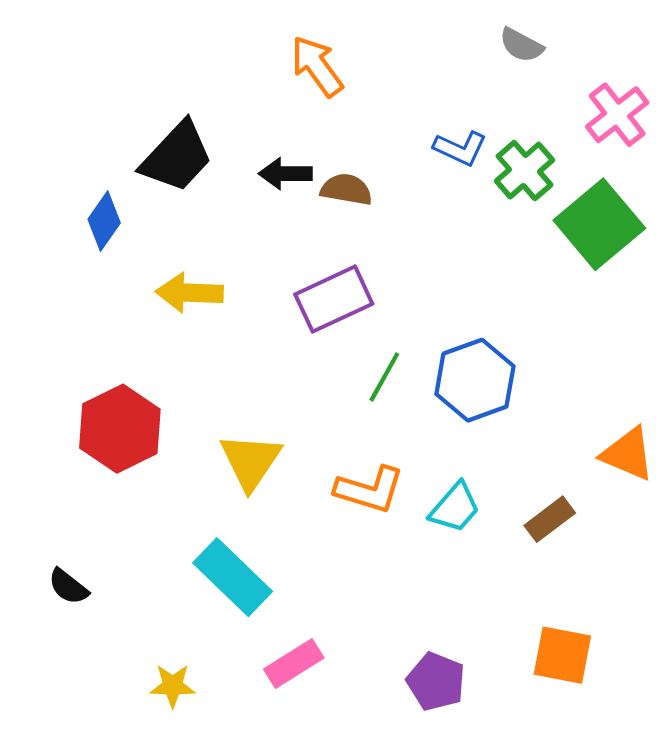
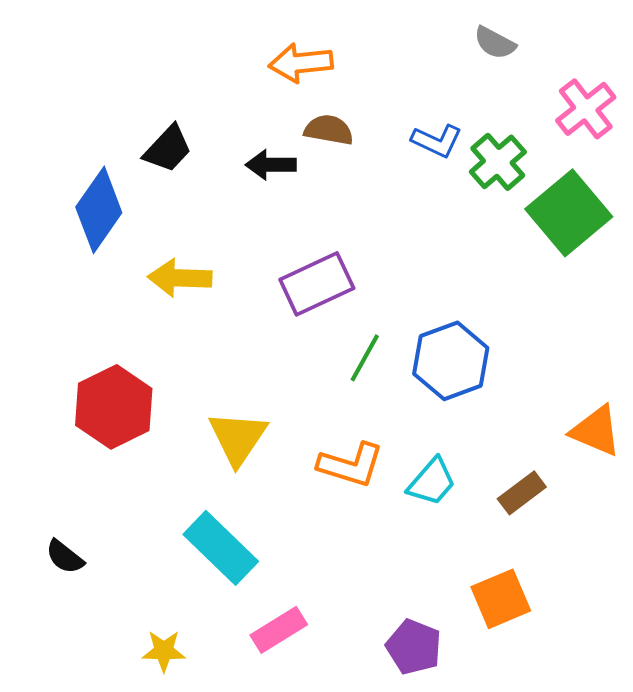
orange arrow: (317, 66) -> (301, 63), turned -60
black trapezoid: (177, 157) -> (168, 149), size x0.7
brown semicircle: (346, 189) -> (329, 130), moved
blue diamond: (104, 221) -> (99, 210), size x1.5
orange square: (562, 655) -> (501, 599), moved, turned -34

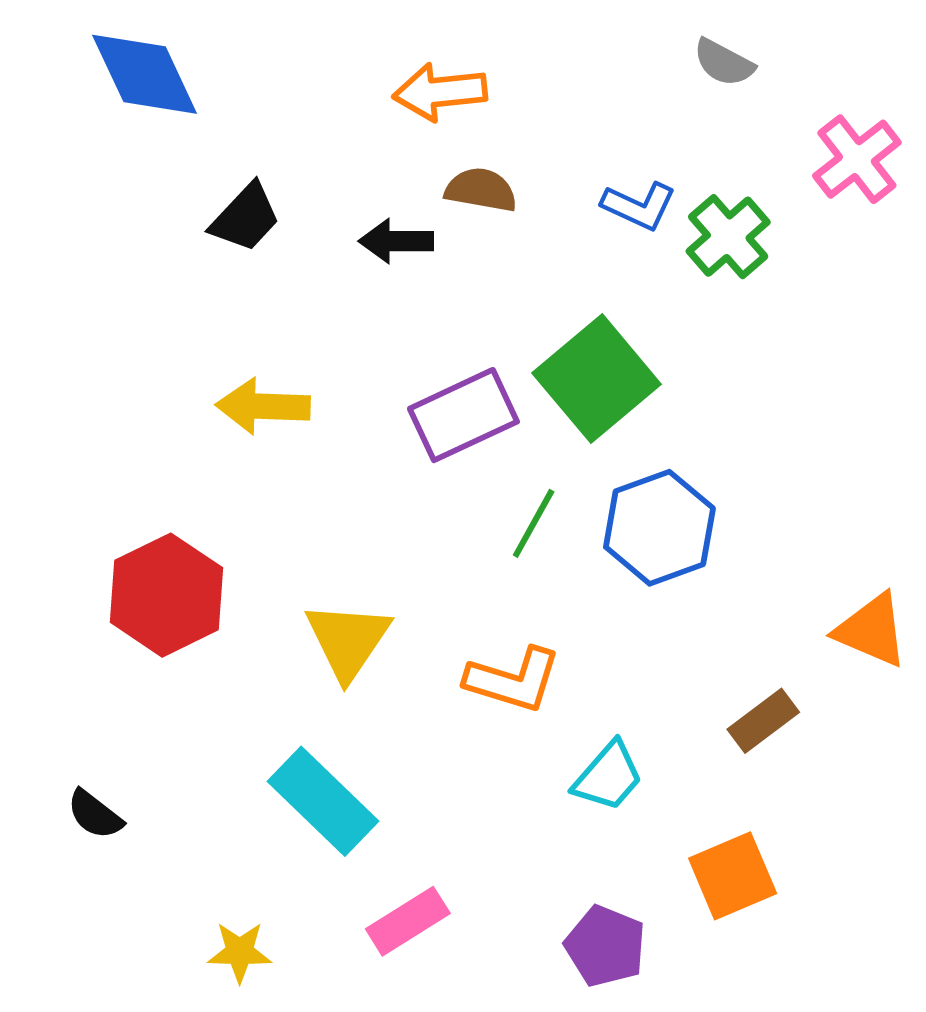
blue diamond: (99, 210) -> (145, 74), moved, turned -60
green square: (569, 213) -> (597, 379), moved
cyan trapezoid: (432, 482) -> (608, 776), moved

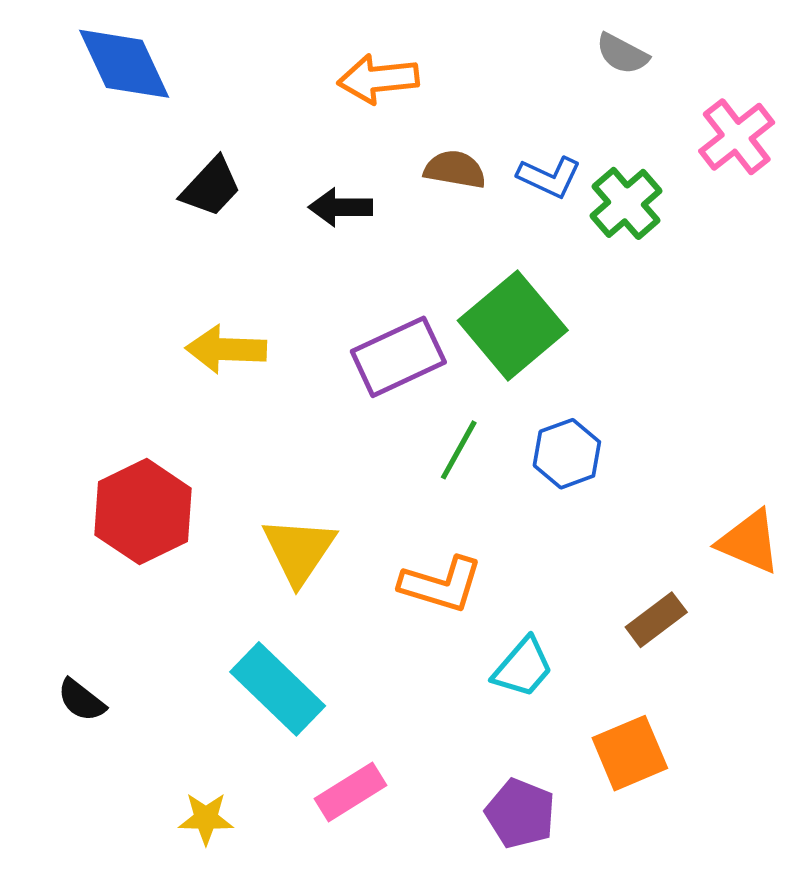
brown semicircle: (481, 190) -> (455, 169), moved
blue hexagon: (659, 528) -> (567, 454), size x0.7

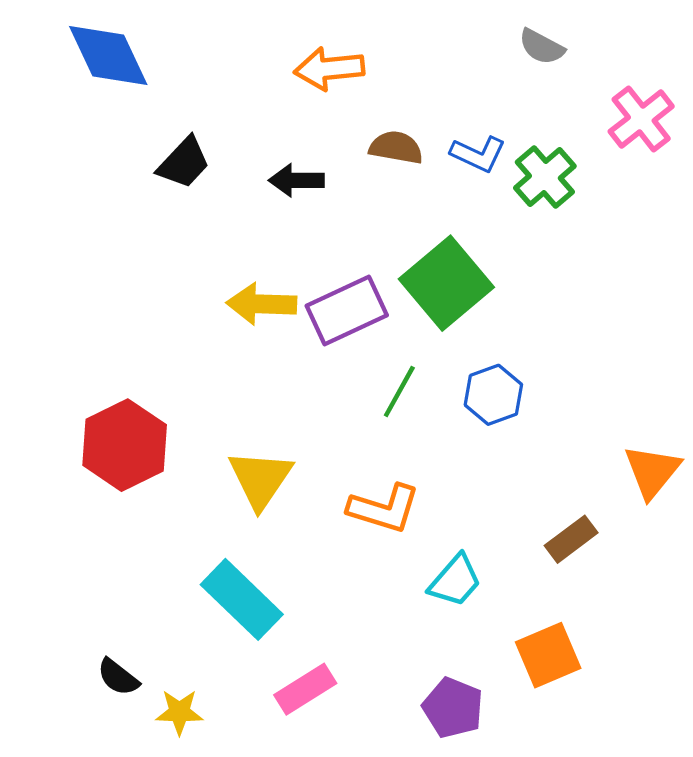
yellow arrow: (226, 349) -> (261, 304), moved
orange triangle: (749, 542) -> (652, 471), turned 46
black semicircle: (81, 700) -> (118, 677), moved

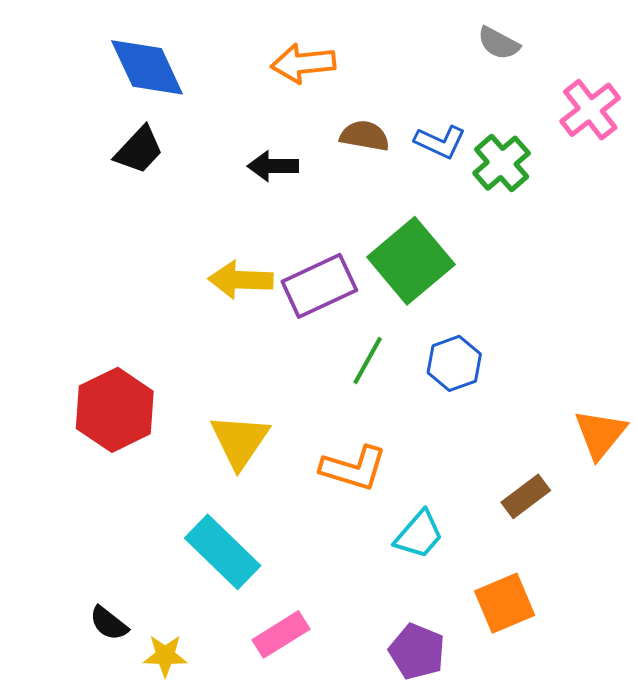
blue diamond: (108, 56) -> (147, 67), moved
black trapezoid: (184, 163) -> (139, 150), moved

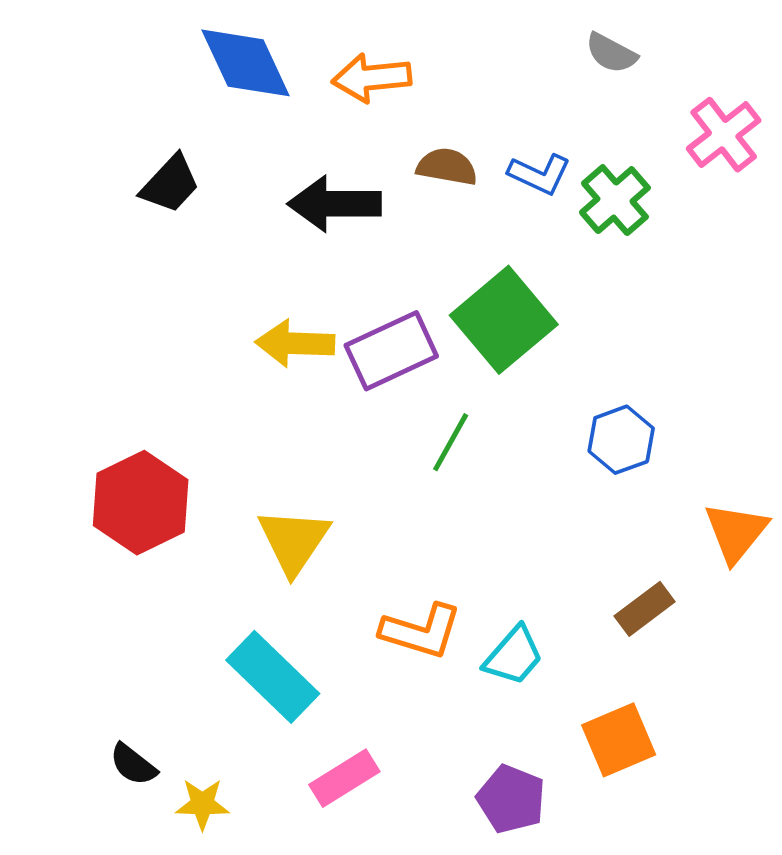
blue diamond: (147, 67) -> (246, 63), moved
black arrow: (273, 166) -> (335, 204), size x1.5
blue hexagon: (454, 363) -> (621, 440), moved
orange L-shape: (354, 468) -> (421, 631), moved

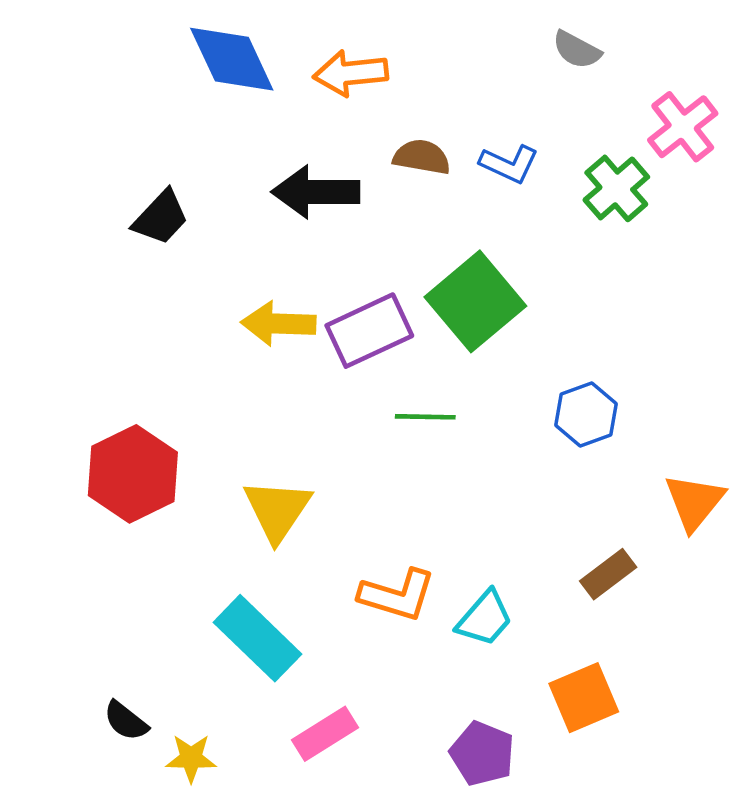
black trapezoid: (170, 184) -> (161, 218), moved
green cross: (615, 200) -> (616, 188), moved
green line: (451, 442) -> (425, 417), turned 62

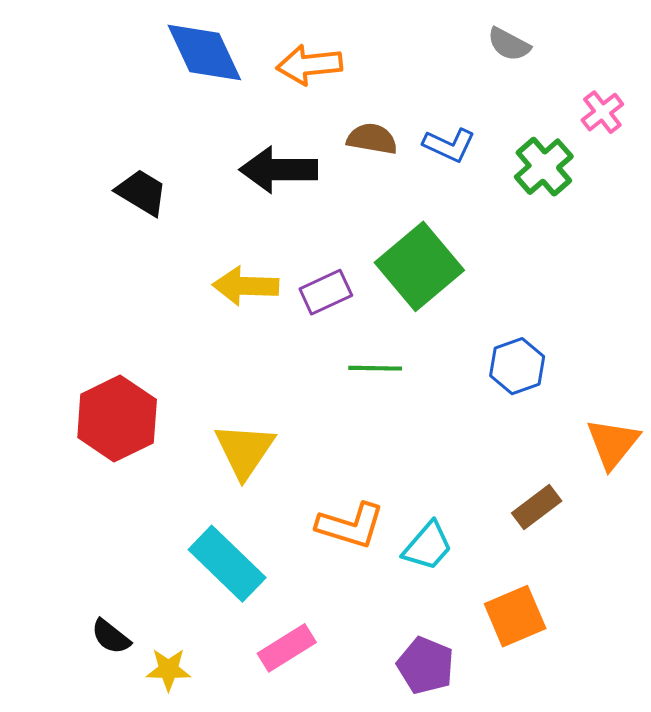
pink cross: (683, 127) -> (602, 112), size x0.7
black trapezoid: (161, 218) -> (142, 192), turned -102
purple rectangle: (369, 331) -> (326, 292), size x0.7

